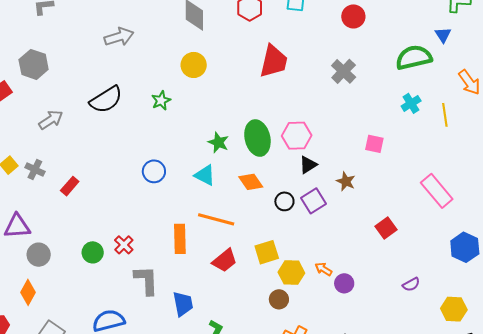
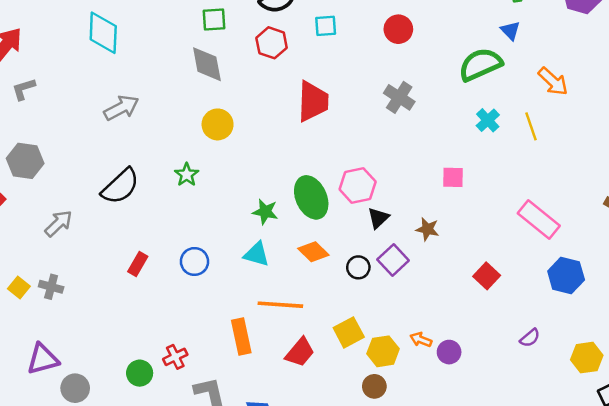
red rectangle: (70, 186) -> (138, 264), moved
red cross: (124, 245) -> (175, 357), turned 30
blue hexagon: (465, 247) -> (566, 276), moved

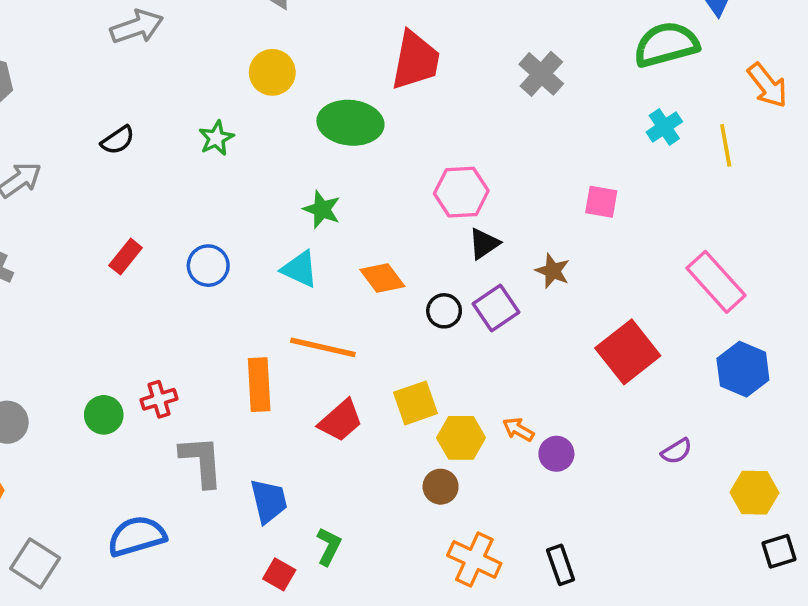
black semicircle: (120, 186) -> (118, 140), size x0.6
green ellipse: (311, 197) -> (350, 123), moved, turned -69
red square: (487, 276) -> (628, 352), size x1.6

